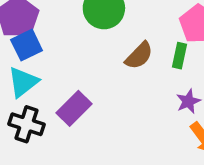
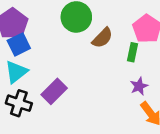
brown semicircle: (139, 56) -> (102, 38), moved

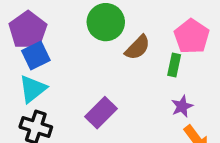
purple rectangle: (54, 91) -> (101, 113), moved

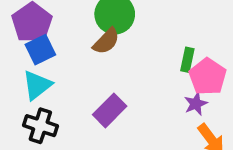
pink pentagon: (192, 36) -> (208, 77), moved
brown semicircle: (138, 48) -> (106, 41), moved

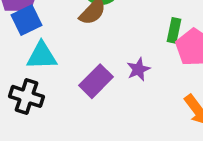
cyan triangle: (37, 85) -> (42, 56), moved, turned 36
purple star: (196, 104) -> (138, 69), moved

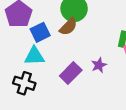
blue square: (27, 20) -> (40, 32), moved

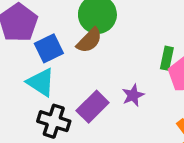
cyan triangle: (34, 56) -> (41, 82), turned 35
black cross: (24, 83) -> (54, 121), moved

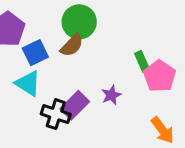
green rectangle: (167, 58) -> (142, 61), turned -36
black cross: (54, 121) -> (56, 114), moved

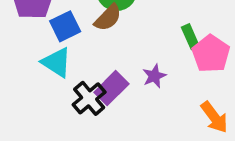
black cross: (56, 114) -> (89, 98), turned 32

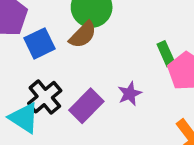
cyan triangle: (57, 62) -> (24, 118), moved
black cross: (89, 98) -> (45, 97), moved

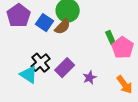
blue square: (40, 43) -> (45, 23), moved, turned -30
purple star: (130, 94) -> (90, 78), moved

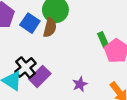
brown semicircle: (63, 27) -> (50, 28), turned -30
purple rectangle: (65, 68) -> (40, 76), moved

